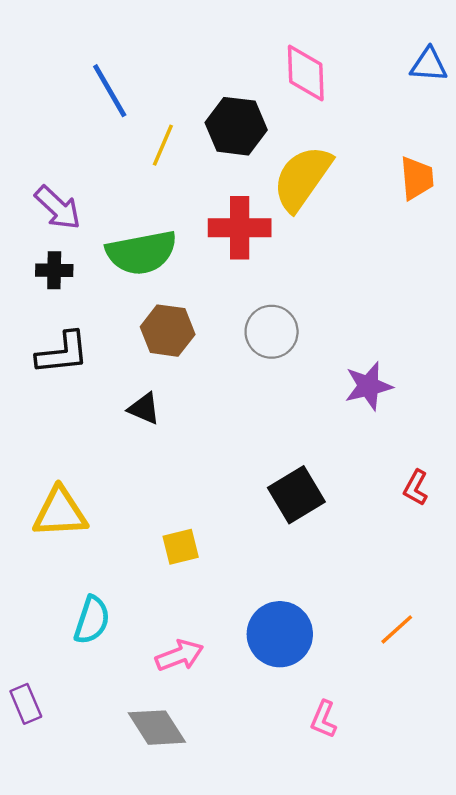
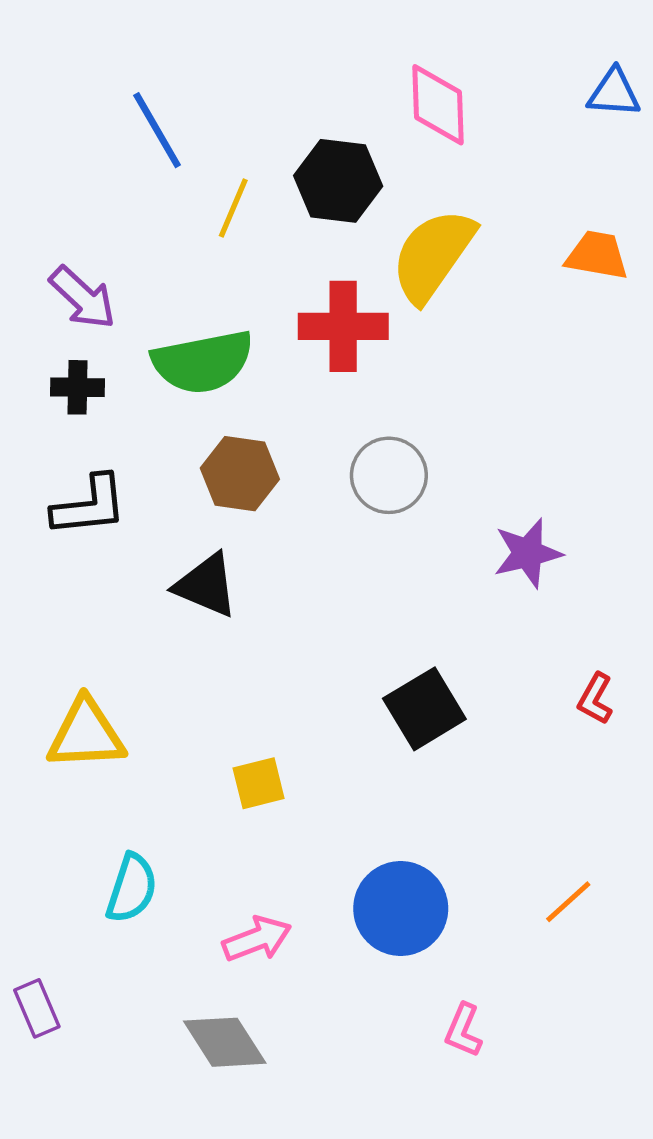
orange trapezoid: (417, 178) -> (597, 255), turned -75
black triangle: (144, 409) -> (206, 585), size x1.4

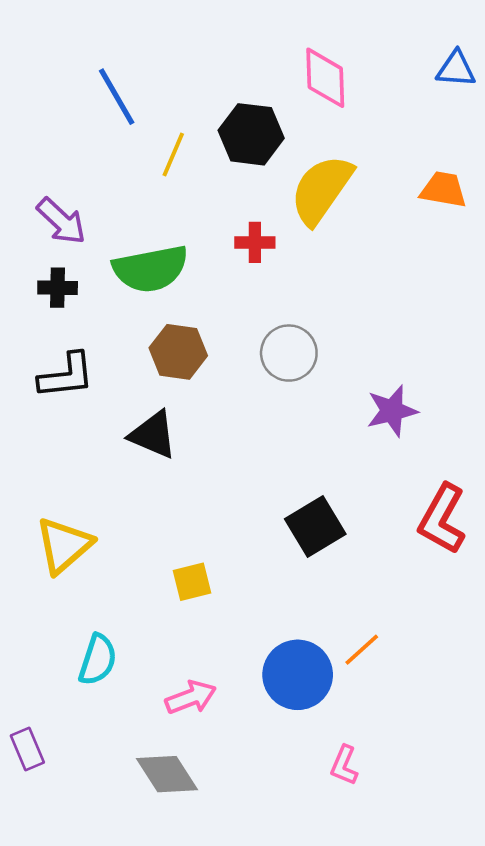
red cross: (343, 326) -> (255, 242), size x0.6
red L-shape: (595, 699) -> (442, 519), size x1.8
yellow triangle: (86, 734) -> (64, 545), turned -38
orange line: (568, 902) -> (362, 650), moved

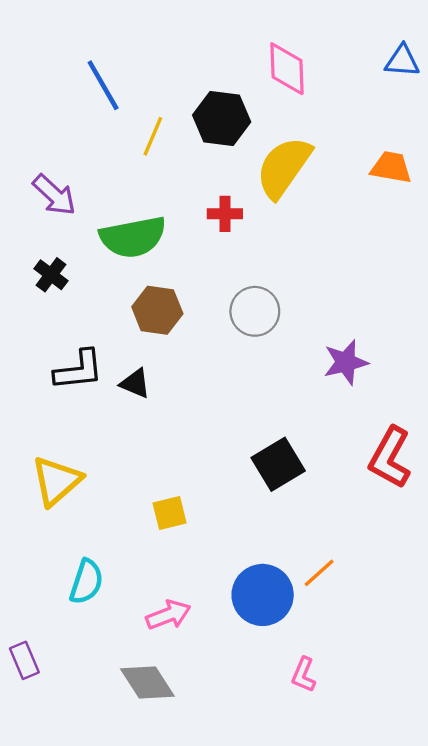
black cross: (58, 288) -> (51, 275), moved, turned 36
black L-shape: (66, 376) -> (79, 370), moved
black triangle: (153, 435) -> (135, 383), size x0.7

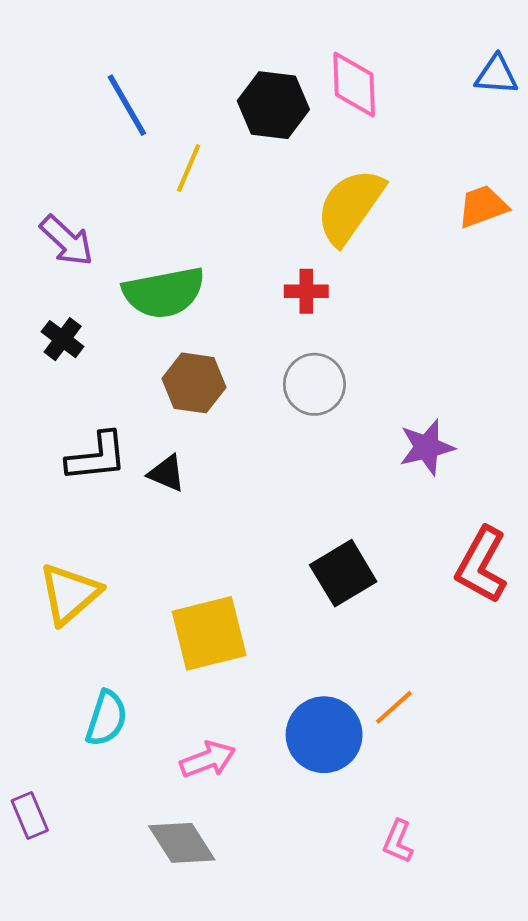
black hexagon: (222, 119) -> (273, 105), moved
orange trapezoid: (391, 167) -> (483, 206), turned -30
red cross: (225, 214) -> (306, 291), moved
yellow square: (170, 513) -> (209, 633), size x1.8
pink L-shape: (304, 675) -> (398, 841), moved

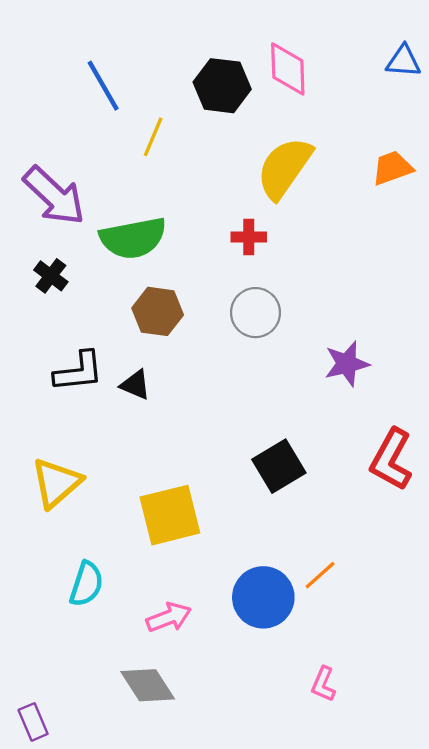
purple arrow: (67, 241) -> (54, 196), size x1.4
purple rectangle: (30, 815) -> (33, 722), moved

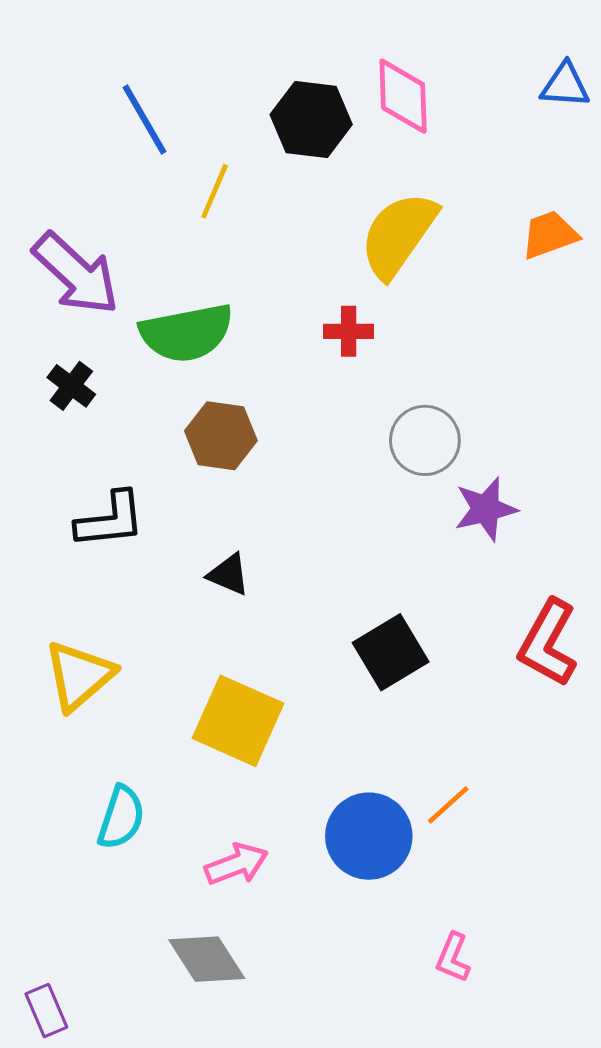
gray circle: (256, 313) -> (425, 440), moved
black triangle: (135, 385) -> (229, 574), moved
yellow square: (170, 515) -> (238, 721), turned 38

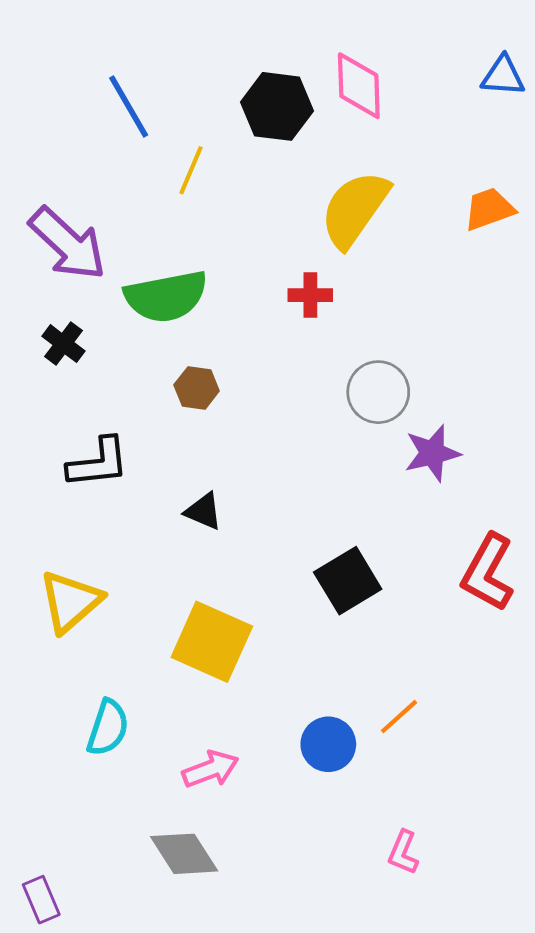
brown hexagon: (221, 436) -> (197, 388), size x0.7
blue circle: (369, 836) -> (328, 744), size x0.7

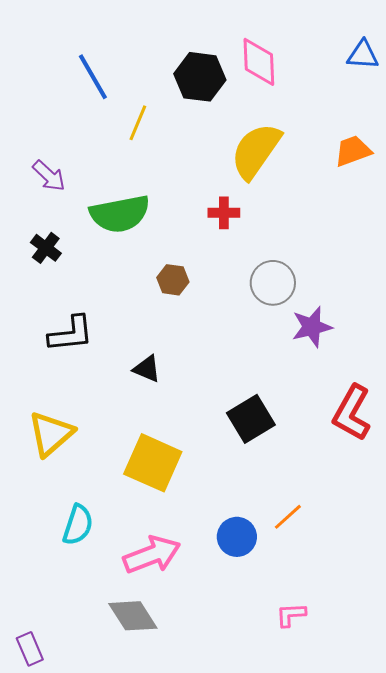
purple arrow: (68, 244) -> (49, 176), size x0.6
brown hexagon: (197, 388) -> (173, 280), moved
pink arrow: (210, 769) -> (152, 555), size x1.4
pink L-shape: (403, 852) -> (291, 615), turned 64

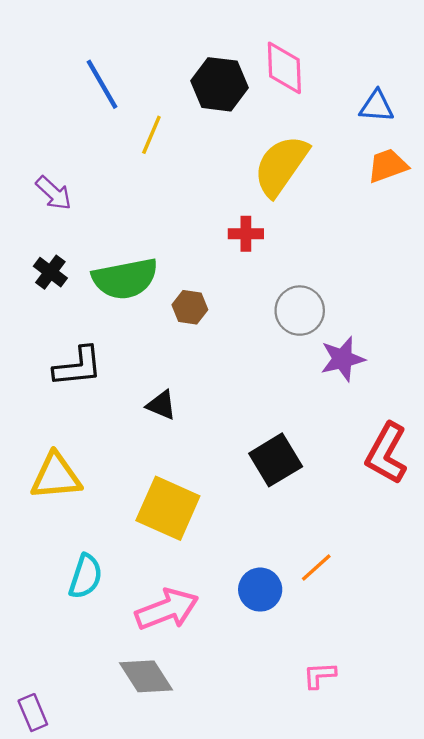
blue triangle: (363, 55) -> (377, 106), moved
green semicircle: (120, 214) -> (125, 279), moved
yellow triangle: (51, 434) -> (56, 476), turned 36

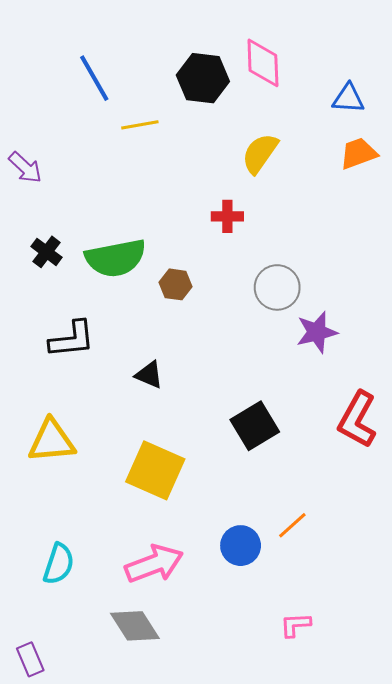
yellow line: (151, 135) -> (140, 125), turned 57
yellow semicircle: (281, 166) -> (260, 153), size x0.7
purple arrow: (54, 193) -> (25, 168), moved
cyan semicircle: (86, 576) -> (59, 564), moved

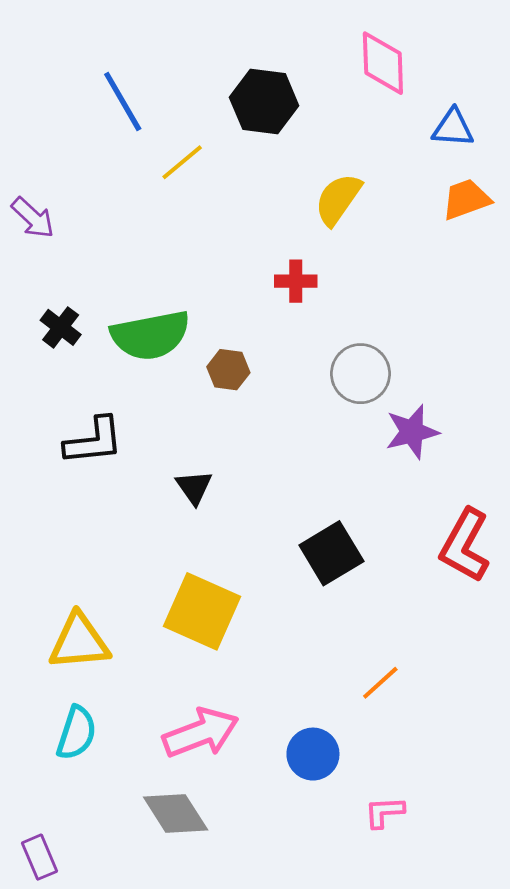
pink diamond: (263, 63) -> (383, 63), moved
yellow line: (140, 125) -> (182, 162), turned -30
black triangle: (149, 375) -> (194, 487), turned 32
yellow triangle: (52, 441) -> (79, 642), moved
blue circle: (241, 546) -> (313, 754), moved

